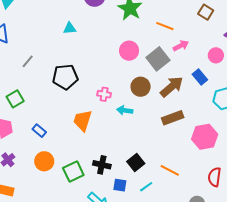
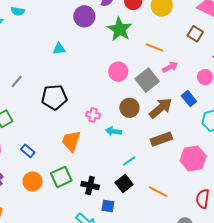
green square: (73, 172) -> (61, 177), moved
cyan line: (146, 187) -> (129, 161), moved

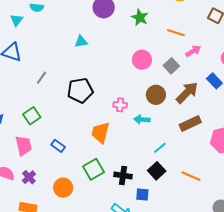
green star: (120, 29) -> (140, 17), size x0.7
gray square: (147, 80) -> (171, 66), size x0.7
orange circle: (33, 181) -> (63, 188), moved

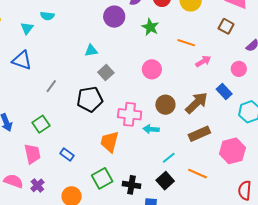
gray square: (171, 66) -> (106, 73), moved
pink cross: (120, 105) -> (130, 114), size x1.6
orange line: (191, 176) -> (198, 174), moved

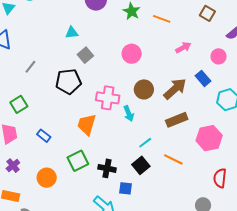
orange line: (186, 43) -> (162, 19), moved
cyan arrow: (151, 129) -> (129, 113), turned -119

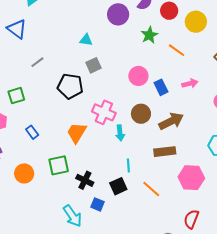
blue rectangle: (203, 78) -> (161, 87), moved
cyan line: (145, 143) -> (128, 165), turned -72

